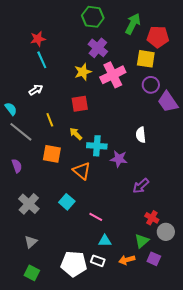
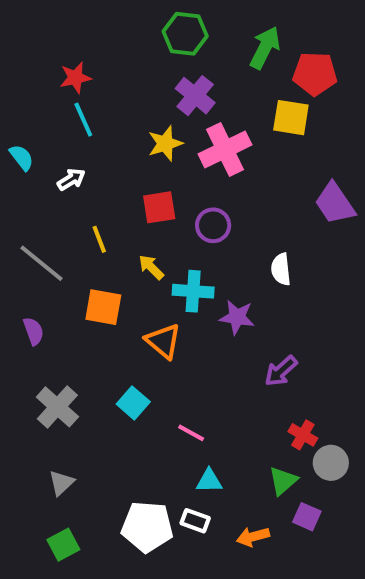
purple circle: (151, 85) -> (213, 225), moved
cyan semicircle: (11, 109) -> (21, 157), moved
orange arrow: (127, 260) -> (253, 537), moved
green square: (32, 273) -> (63, 545), turned 35

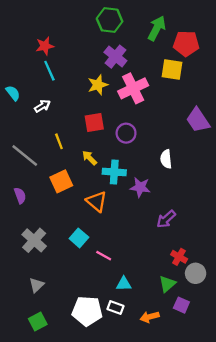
orange square: (103, 307) -> (61, 181), turned -35
pink line: (191, 433) -> (104, 256), moved

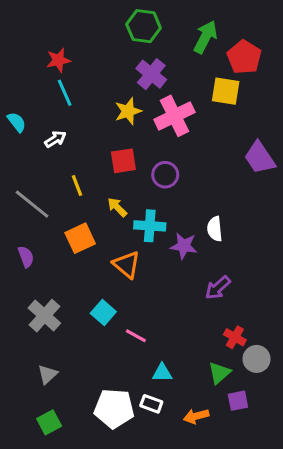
red pentagon: (186, 44) -> (244, 57), turned 30
white semicircle: (166, 159) -> (215, 229), moved
purple square: (181, 305) -> (238, 401), turned -35

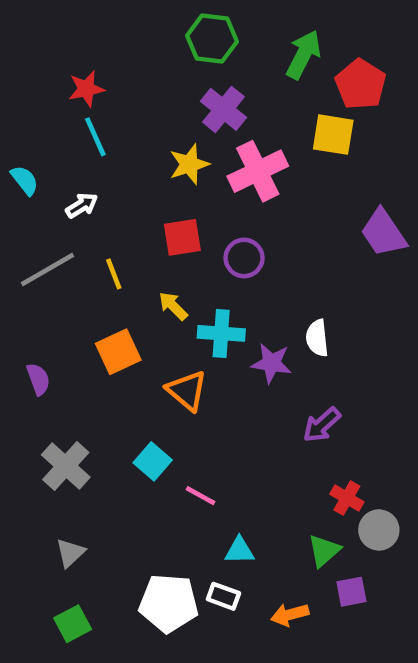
gray line: (32, 204) -> (47, 269), moved, turned -69

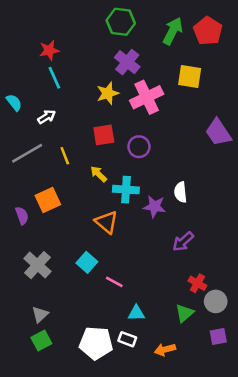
red pentagon: (361, 84) -> (208, 31), moved
orange square: (118, 352) -> (48, 200), moved
purple square: (351, 592) -> (218, 337), moved
green square: (73, 624) -> (41, 340), moved

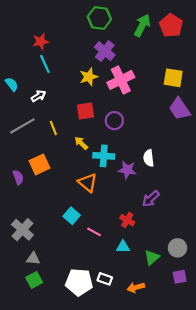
yellow square: (190, 76) -> (173, 78), moved
gray cross: (37, 265) -> (22, 230), moved
red cross: (197, 283) -> (127, 220), moved
cyan triangle: (136, 313) -> (123, 247), moved
gray triangle: (40, 314) -> (33, 259), turned 48

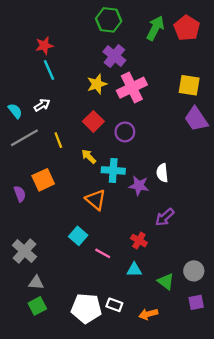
cyan semicircle: (12, 84) -> (15, 111), moved
red square: (86, 111) -> (93, 121), turned -36
green triangle: (152, 258) -> (166, 281), turned -42

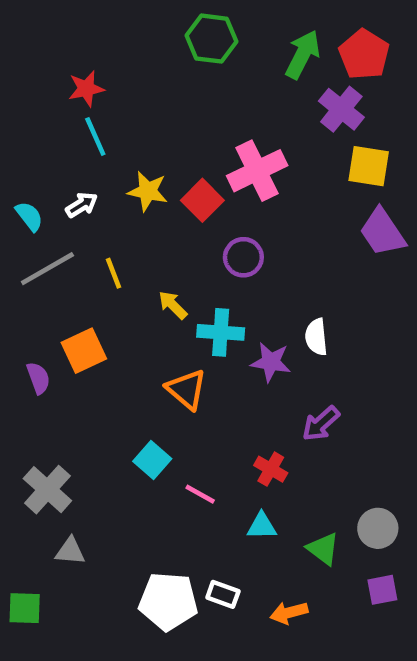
purple cross: (114, 56) -> (341, 109), moved
yellow star: (97, 84) -> (148, 191), moved, turned 30
red square: (93, 121) -> (202, 200), moved
green square: (37, 306) -> (25, 608), moved, turned 30

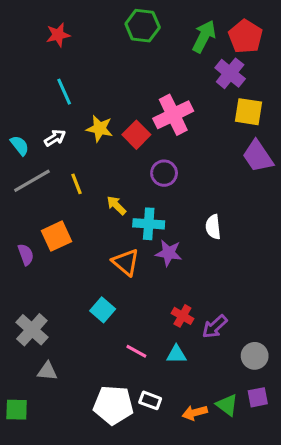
red star: (86, 89) -> (58, 35), moved
purple star: (271, 362) -> (169, 253), moved
purple arrow: (321, 424) -> (215, 327), moved
pink line: (200, 494) -> (136, 351), moved
green triangle: (323, 549) -> (227, 405), moved

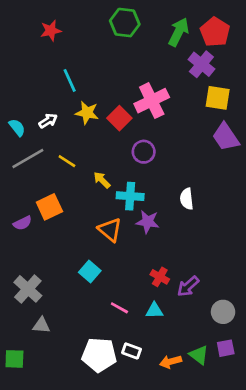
cyan line: (64, 92) -> (70, 80), moved
yellow line: (76, 184) -> (67, 161), turned -36
purple semicircle: (26, 255) -> (23, 223), turned 84

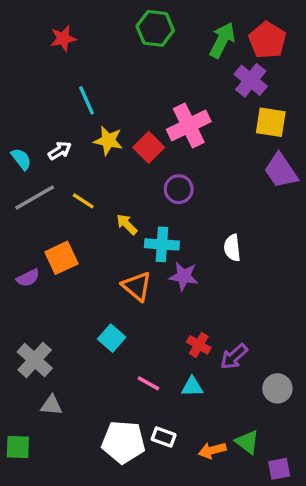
purple square: (226, 348) -> (279, 469), moved

